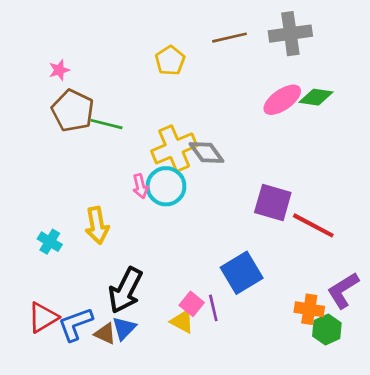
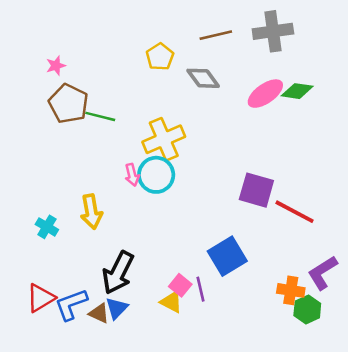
gray diamond: (207, 152) -> (203, 78), moved

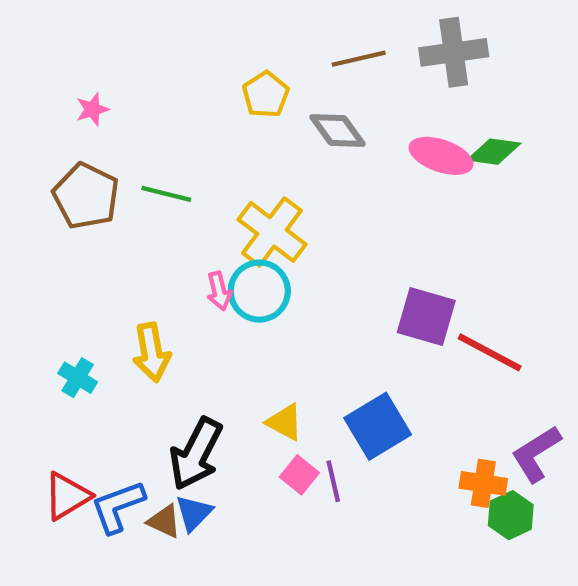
pink ellipse: (265, 94) -> (441, 156), turned 54
brown pentagon: (69, 104) -> (86, 196), moved
yellow cross: (164, 139) -> (272, 232), turned -30
yellow triangle: (171, 302) -> (285, 422), moved

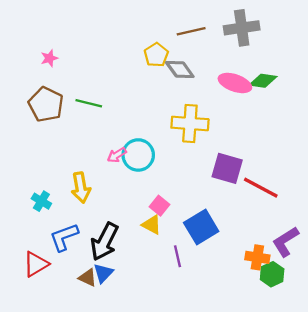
yellow pentagon: (266, 95) -> (156, 55), moved
yellow cross: (272, 232) -> (190, 123), moved, turned -33
pink arrow: (219, 291) -> (117, 155), turned 72
pink square: (299, 475) -> (160, 206), moved
blue L-shape: (118, 507) -> (64, 237), moved

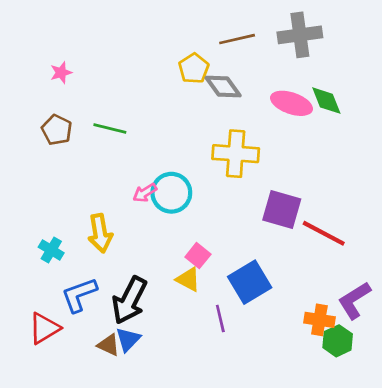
green diamond: (263, 81) -> (326, 101), turned 60
brown pentagon: (46, 104) -> (57, 130), size x0.7

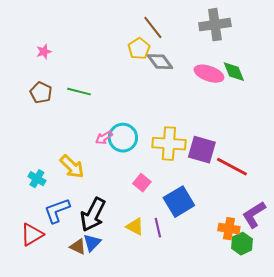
brown line: (237, 39) -> (153, 28), moved, turned 65
yellow cross: (236, 154) -> (169, 144), moved
yellow arrow: (100, 233) -> (72, 167), turned -36
yellow triangle: (188, 279) -> (135, 227), moved

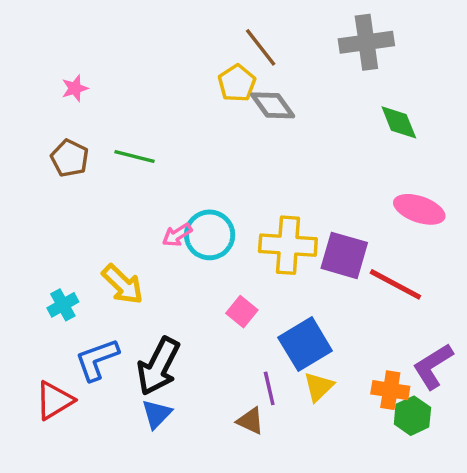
pink ellipse: (209, 74) -> (419, 209), moved
cyan cross: (37, 179) -> (63, 305), turned 30
yellow triangle: (135, 227) -> (319, 387), moved, turned 48
brown triangle: (78, 247) -> (250, 421), moved

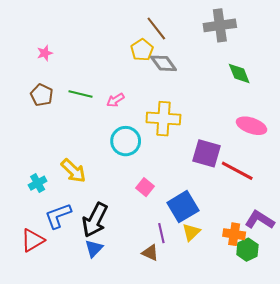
pink arrow: (177, 235) -> (115, 100), moved
yellow cross: (288, 245) -> (163, 119), moved
purple L-shape: (433, 366) -> (260, 220), turned 64

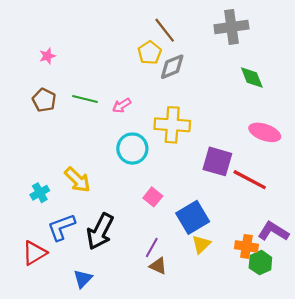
gray diamond: (163, 63) -> (172, 67), turned -76
purple line: (161, 233) -> (152, 248), moved, turned 42
blue triangle: (94, 249) -> (83, 279), moved

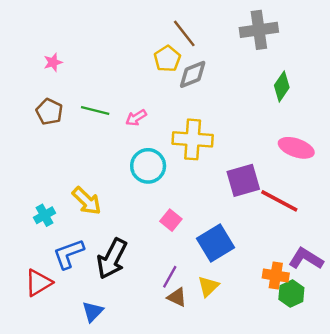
green diamond: (252, 77) -> (282, 86), turned 56
purple square: (217, 161) -> (243, 180), turned -32
yellow triangle: (201, 244) -> (208, 286), moved

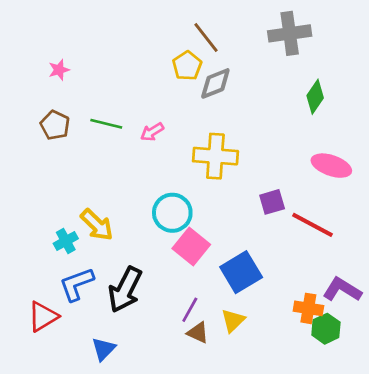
cyan circle: (148, 166) -> (172, 213), moved
purple square: (243, 180) -> (272, 202), size x0.7
cyan cross: (44, 215) -> (66, 241), moved
pink square: (171, 220) -> (191, 246), size x1.5

